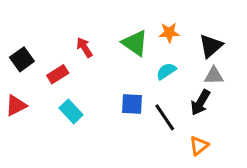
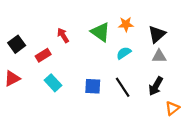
black arrow: (200, 102) -> (156, 86), moved
blue square: (132, 104) -> (93, 86), moved
orange triangle: (199, 146) -> (172, 108), moved

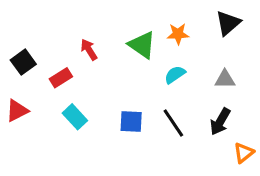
black triangle: (157, 34) -> (228, 23), moved

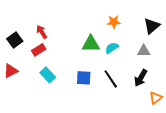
black triangle: (228, 23) -> (152, 26), moved
green triangle: (142, 45) -> (91, 44), moved, turned -36
red arrow: (89, 50) -> (42, 32), moved

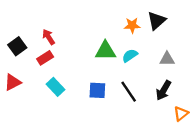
black triangle: (152, 26) -> (157, 21), moved

